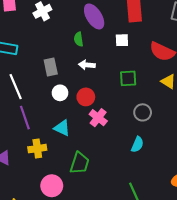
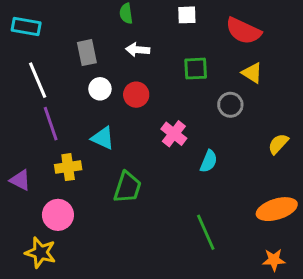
gray circle: (143, 112) -> (230, 105), moved
pink cross: (98, 118) -> (174, 134), moved
pink circle: (52, 186) -> (58, 215), moved

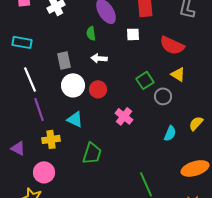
green square: (196, 69) -> (145, 80), moved, turned -30
white circle: (100, 89) -> (73, 85), size x1.5
cyan semicircle: (209, 161) -> (170, 133), moved

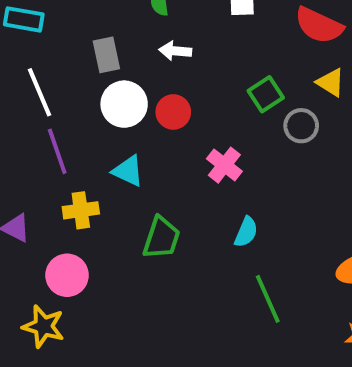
cyan semicircle: (170, 133) -> (246, 232), moved

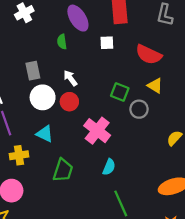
white arrow: (175, 51) -> (70, 78), moved, turned 49
green square: (266, 94) -> (120, 92), turned -36
pink cross: (224, 165) -> (97, 131), size x1.4

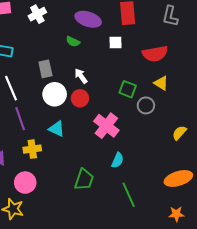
purple ellipse: (78, 18) -> (88, 19), turned -40
green semicircle: (62, 42) -> (73, 42), turned -56
red semicircle: (149, 55) -> (155, 54), turned -35
green trapezoid: (63, 170) -> (84, 180), moved

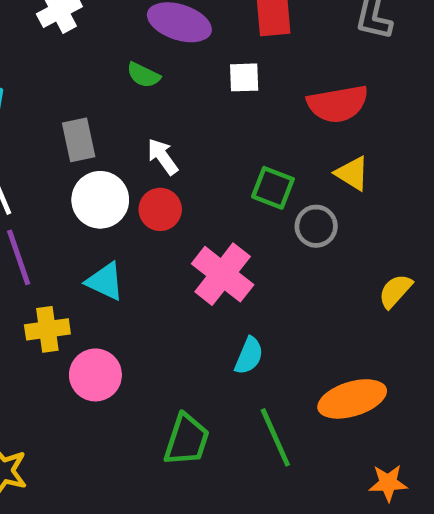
orange ellipse: (178, 178) -> (352, 399), moved
green trapezoid: (84, 180) -> (187, 440), moved
pink circle: (25, 183) -> (95, 375), moved

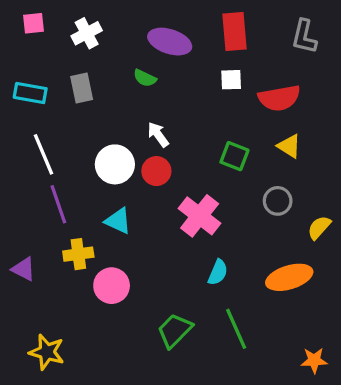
white square: (244, 77) -> (231, 80), moved
gray rectangle: (79, 140) -> (82, 88), moved
gray circle: (316, 226) -> (278, 201), moved
orange ellipse: (352, 399) -> (289, 277), moved
green trapezoid: (187, 440) -> (175, 330), turned -153

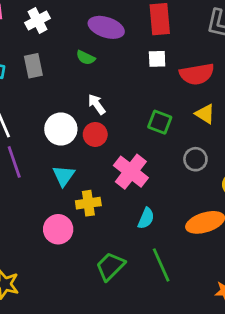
cyan triangle: (118, 221) -> (64, 176), turned 40
yellow cross: (78, 254) -> (88, 203), moved

